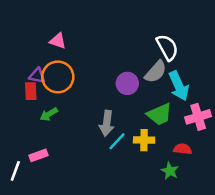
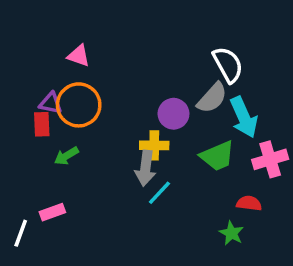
yellow cross: (144, 140) -> (154, 145), moved

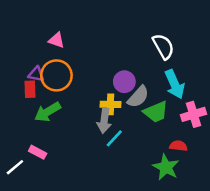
gray semicircle: (212, 98) -> (138, 97), moved
green arrow: (66, 156) -> (48, 112), size x1.5
pink rectangle: (52, 212) -> (38, 152), turned 48
white line: (21, 233) -> (15, 167), turned 30
green star: (231, 233) -> (166, 167), size x1.5

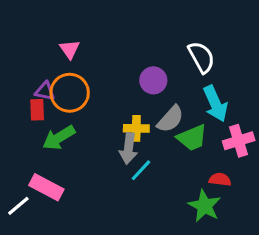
pink triangle: (56, 40) -> (70, 49), turned 36
purple circle: (124, 82) -> (153, 80), moved
pink rectangle: (38, 152) -> (46, 187), size x1.5

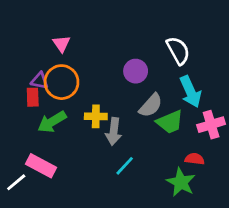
yellow cross: (136, 128) -> (96, 116), moved
cyan line: (141, 170) -> (125, 166), moved

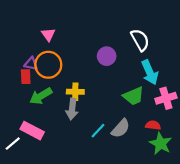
gray semicircle: (151, 105) -> (121, 128), moved
gray arrow: (114, 131) -> (72, 109), moved
green star: (181, 182) -> (161, 144), moved

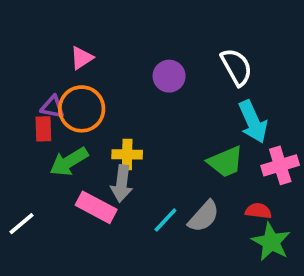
pink triangle: (48, 35) -> (82, 58), turned 32
purple circle: (107, 56) -> (169, 76), moved
pink rectangle: (32, 131) -> (96, 207), moved
white line: (13, 144) -> (22, 224), moved

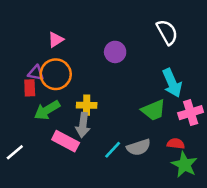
white semicircle: (236, 67) -> (167, 32), moved
gray semicircle: (204, 216) -> (139, 147), turned 30

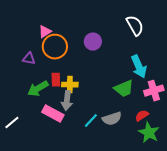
orange circle: (56, 74) -> (55, 47), moved
red rectangle: (30, 88) -> (56, 80), moved
red semicircle: (176, 144) -> (142, 116), turned -40

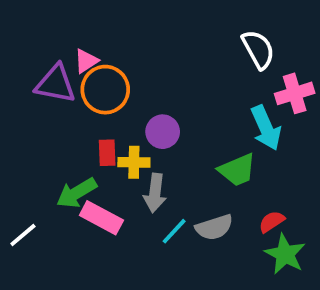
purple circle: (93, 42) -> (163, 132), moved
purple triangle: (29, 59) -> (55, 84), moved, size x1.6
green arrow: (38, 89) -> (77, 193), moved
pink cross: (154, 91) -> (295, 93), moved
gray arrow: (67, 101) -> (155, 193), moved

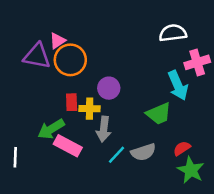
white semicircle: (258, 49) -> (173, 33), turned -68
white line: (23, 235) -> (15, 157), turned -48

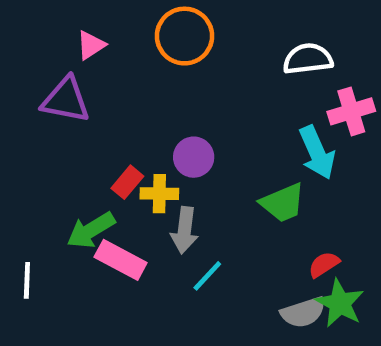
pink triangle: (57, 41) -> (91, 45), moved
orange circle: (70, 60) -> (184, 36), moved
red rectangle: (72, 102) -> (127, 182), turned 42
gray semicircle: (143, 152) -> (303, 312), moved

